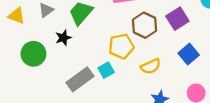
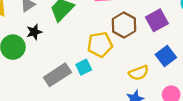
black star: (63, 38) -> (34, 32), moved
yellow semicircle: (151, 66) -> (139, 73), moved

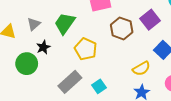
yellow pentagon: (100, 45) -> (86, 49), moved, turned -30
cyan square: (84, 67) -> (99, 86), moved

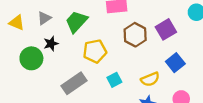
yellow pentagon: (86, 49) -> (95, 51), turned 30
cyan square: (99, 86) -> (114, 80), moved

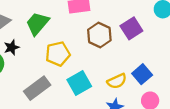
blue square: (175, 63) -> (142, 74), moved
cyan square: (114, 80) -> (79, 83), size x1.5

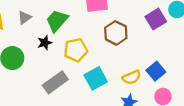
purple square: (131, 28) -> (156, 19), moved
black star: (12, 47) -> (45, 43), moved

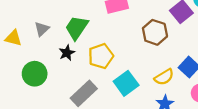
brown hexagon: (116, 33) -> (155, 32), moved

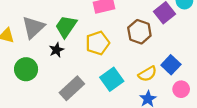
gray triangle: (42, 29) -> (33, 27), size x1.6
yellow pentagon: (101, 56) -> (98, 43), moved

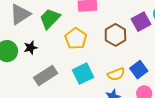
yellow pentagon: (98, 43) -> (76, 39), turned -30
black star: (56, 50) -> (31, 48), moved

